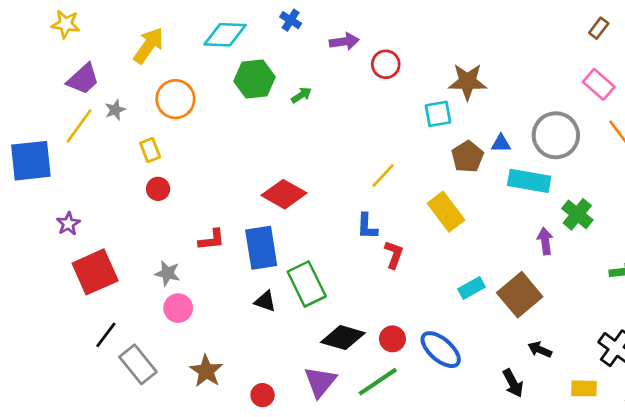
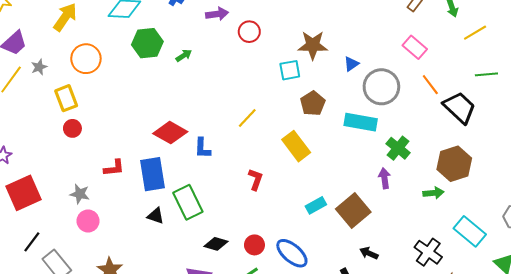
blue triangle: (501, 143) -> (351, 64), moved, turned -35
yellow rectangle: (150, 150) -> (66, 98), size x1.4
blue L-shape: (367, 226) -> (202, 148), moved
purple arrow: (545, 241) -> (385, 178), moved
black diamond: (343, 338) -> (216, 244), size x0.7

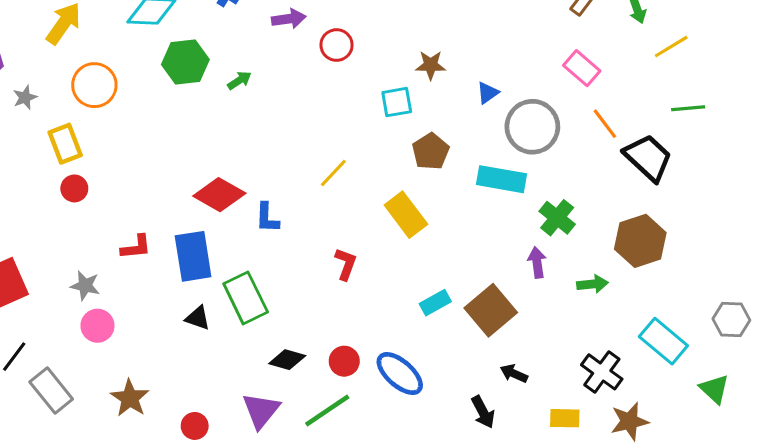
brown star: (313, 45) -> (431, 65), size x0.7
green arrow: (433, 193) -> (593, 284), moved

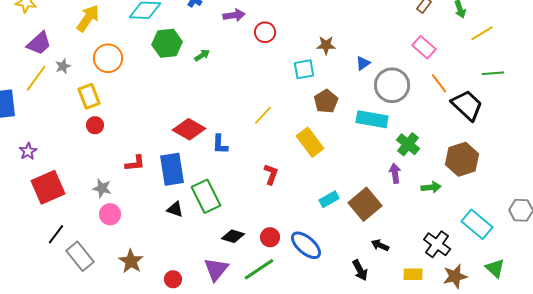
green triangle: (714, 389) -> (495, 268), moved

